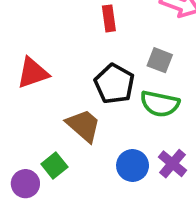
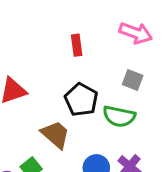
gray square: (160, 60) -> (133, 80), moved

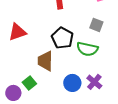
brown trapezoid: (55, 135) -> (45, 61), turned -130

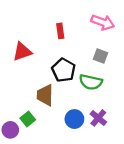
red triangle: (17, 32) -> (22, 52), moved

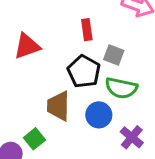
red rectangle: (60, 31) -> (87, 30), moved
gray square: (101, 56) -> (114, 55), moved
blue circle: (74, 119) -> (99, 115), moved

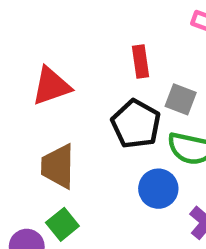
brown trapezoid: (58, 106) -> (58, 166), moved

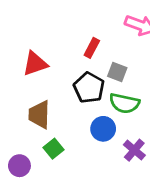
red rectangle: (140, 62) -> (92, 48), turned 36
green square: (62, 224) -> (53, 149), moved

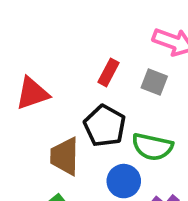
gray square: (117, 72) -> (154, 82), moved
brown trapezoid: (39, 115) -> (65, 156), moved

